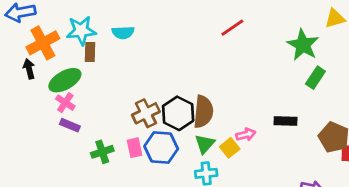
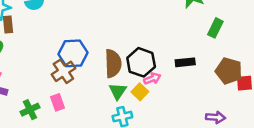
green rectangle: (315, 78) -> (215, 28), moved
black hexagon: (178, 113) -> (141, 62), moved
blue hexagon: (161, 148) -> (73, 53), moved

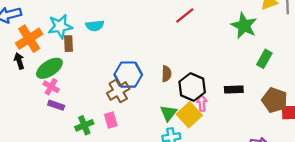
brown semicircle: (113, 63) -> (166, 74), moved, size x0.6
pink arrow: (152, 79) -> (202, 103), turned -77
yellow square: (140, 92) -> (189, 115), size x1.5

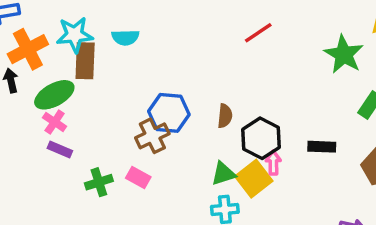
brown rectangle: (69, 44) -> (85, 61), size x1.5
green triangle: (168, 113) -> (223, 174), turned 30
pink rectangle: (111, 120) -> (138, 178), turned -49

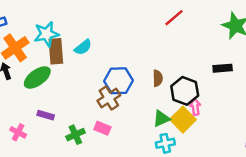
cyan semicircle: (125, 37) -> (83, 47), moved, turned -30
pink cross: (55, 122) -> (18, 132), moved
black rectangle: (322, 147) -> (223, 68), moved

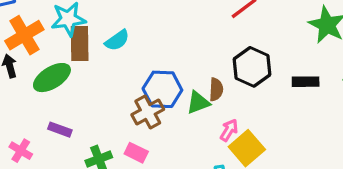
black hexagon: (185, 91) -> (252, 67), moved
pink arrow: (195, 107) -> (229, 130), moved, turned 35
green triangle: (161, 119) -> (198, 102), moved

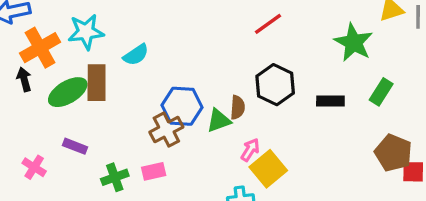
brown rectangle: (80, 43) -> (97, 83), moved
pink rectangle: (136, 153) -> (154, 171), turned -40

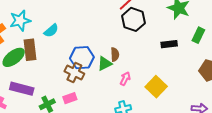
black hexagon: (275, 85) -> (133, 19), moved
brown cross: (166, 130) -> (74, 73), turned -30
purple rectangle: (75, 146) -> (22, 89), size x1.6
yellow square: (268, 169) -> (156, 87), moved

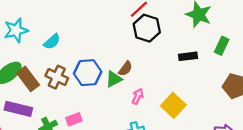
brown rectangle: (30, 50) -> (28, 79), moved, turned -30
brown semicircle: (115, 54) -> (125, 69), turned 40
brown cross: (74, 73) -> (57, 77), moved

